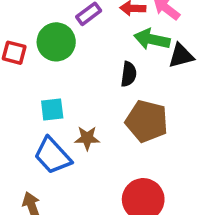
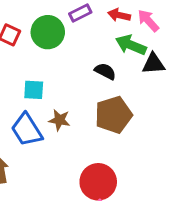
black semicircle: (129, 74) -> (105, 71), turned -80
brown pentagon: (147, 121) -> (114, 115), turned 30

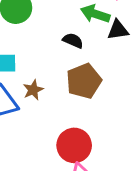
brown star: (59, 120) -> (33, 90), turned -30

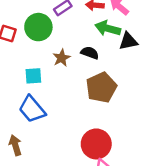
brown star: (33, 90) -> (62, 58), moved

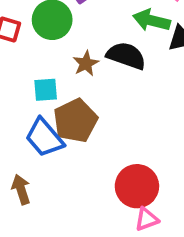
black semicircle: (90, 53) -> (126, 56), size x1.5
brown pentagon: (101, 87) -> (75, 121), moved

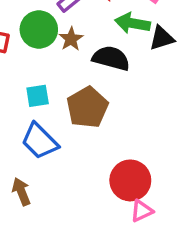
brown star: (86, 64) -> (71, 39), moved
brown pentagon: (75, 121) -> (87, 107), moved

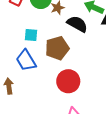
red circle: (130, 180) -> (68, 81), moved

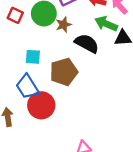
red circle: (68, 81) -> (41, 105), moved

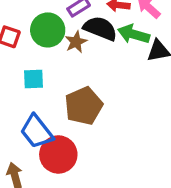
black semicircle: (87, 43) -> (100, 28), moved
cyan square: (33, 57) -> (33, 79), moved

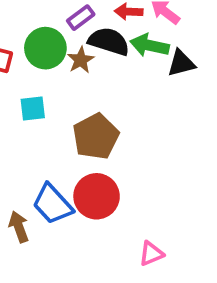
blue trapezoid: (37, 132) -> (53, 204), moved
red circle: (58, 154) -> (97, 196), moved

